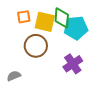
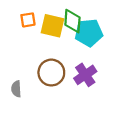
brown circle: (36, 46) -> (51, 73), moved
gray semicircle: (14, 76) -> (16, 89), turned -72

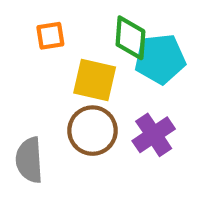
yellow square: (53, 26) -> (95, 80), moved
gray semicircle: (16, 89) -> (29, 160), size x1.5

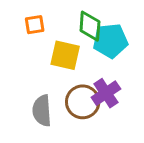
brown circle: (93, 131) -> (83, 102), moved
gray semicircle: (29, 160) -> (42, 111), moved

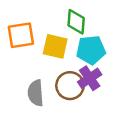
orange square: (35, 25) -> (21, 35), moved, size x1.6
cyan pentagon: (110, 41) -> (91, 50), moved

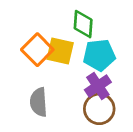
orange square: (21, 35) -> (37, 50), moved, turned -36
brown circle: (70, 86) -> (99, 109), moved

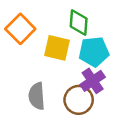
orange square: (37, 50) -> (20, 29), moved
brown circle: (99, 109) -> (79, 100), moved

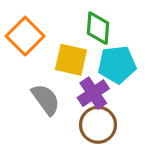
purple cross: (93, 81) -> (93, 93), moved
gray semicircle: (37, 96) -> (46, 99), moved, turned 148

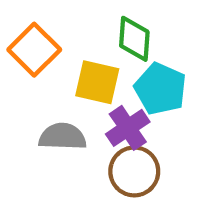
cyan pentagon: (117, 65) -> (160, 89), turned 30
gray semicircle: (46, 99) -> (63, 137), turned -52

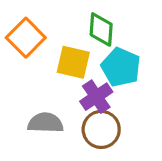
gray semicircle: (63, 137) -> (45, 123), moved

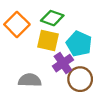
green diamond: (101, 29) -> (52, 18), moved, turned -75
brown circle: (101, 129) -> (80, 79), moved

